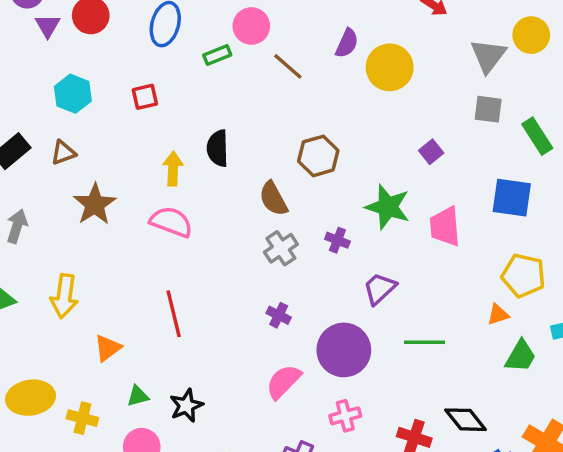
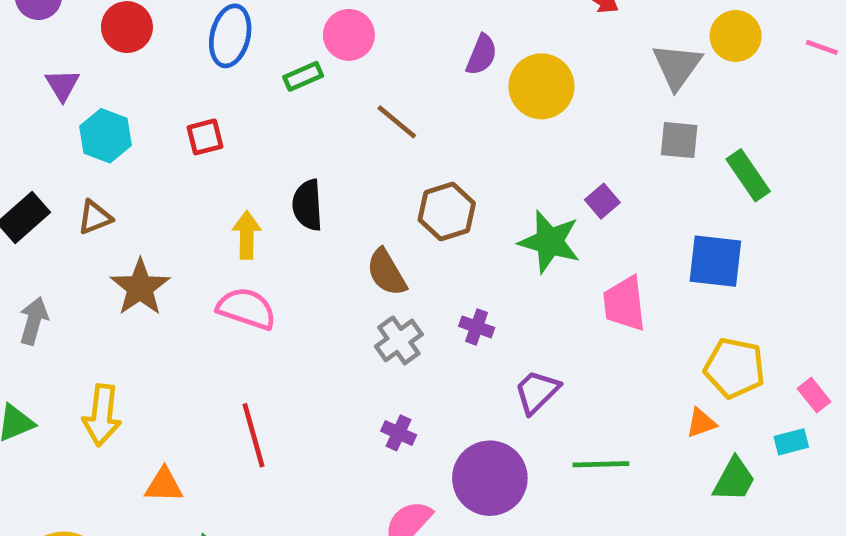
purple triangle: (48, 26) -> (62, 85), moved
brown line: (288, 66) -> (397, 122), moved
green star: (388, 207) -> (549, 242), moved
orange triangle: (108, 348) -> (164, 485), turned 40

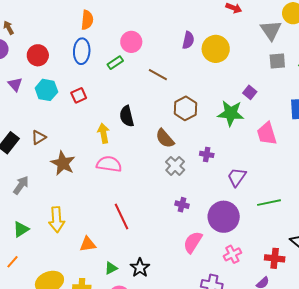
cyan hexagon: (106, 136) -> (46, 90), moved
gray arrow: (34, 321) -> (21, 185), turned 30

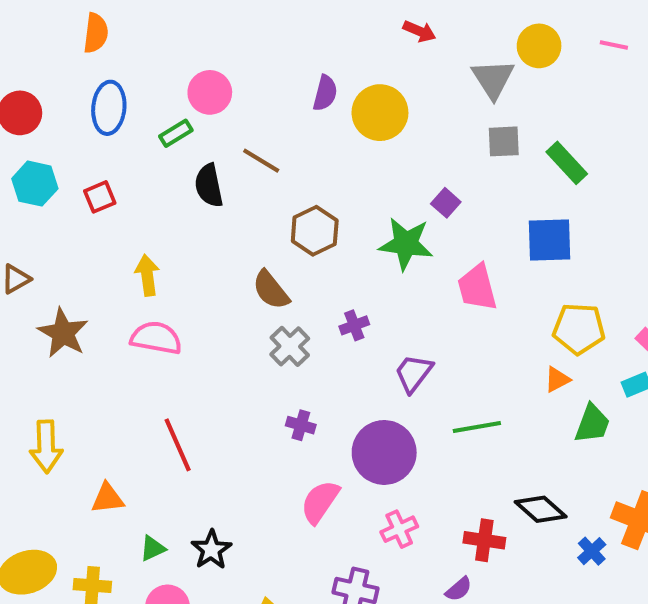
orange semicircle: (87, 20) -> (96, 33), moved
black semicircle: (127, 116) -> (209, 186), moved
purple cross: (207, 154) -> (354, 325), turned -32

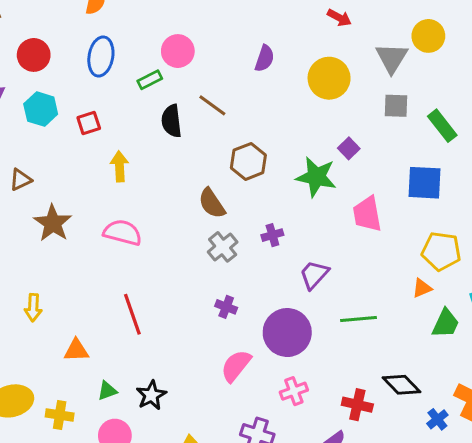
yellow circle: (380, 113) -> (329, 78), moved
yellow arrow: (147, 275) -> (119, 166), moved
yellow arrow: (46, 446) -> (33, 308), size x0.7

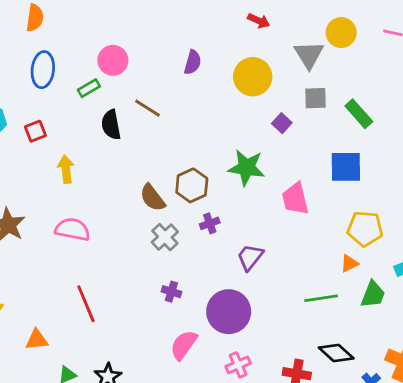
purple square: (349, 148) -> (282, 123), moved
brown hexagon: (248, 161) -> (192, 185), moved
green line: (359, 319) -> (321, 298), moved

